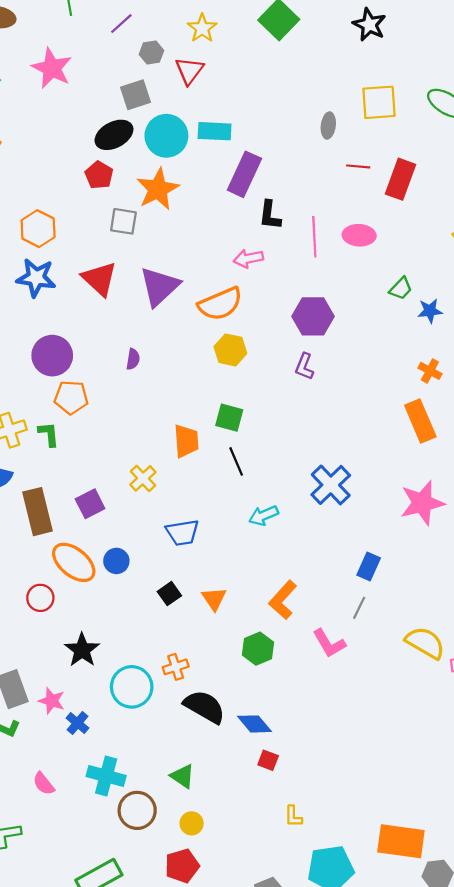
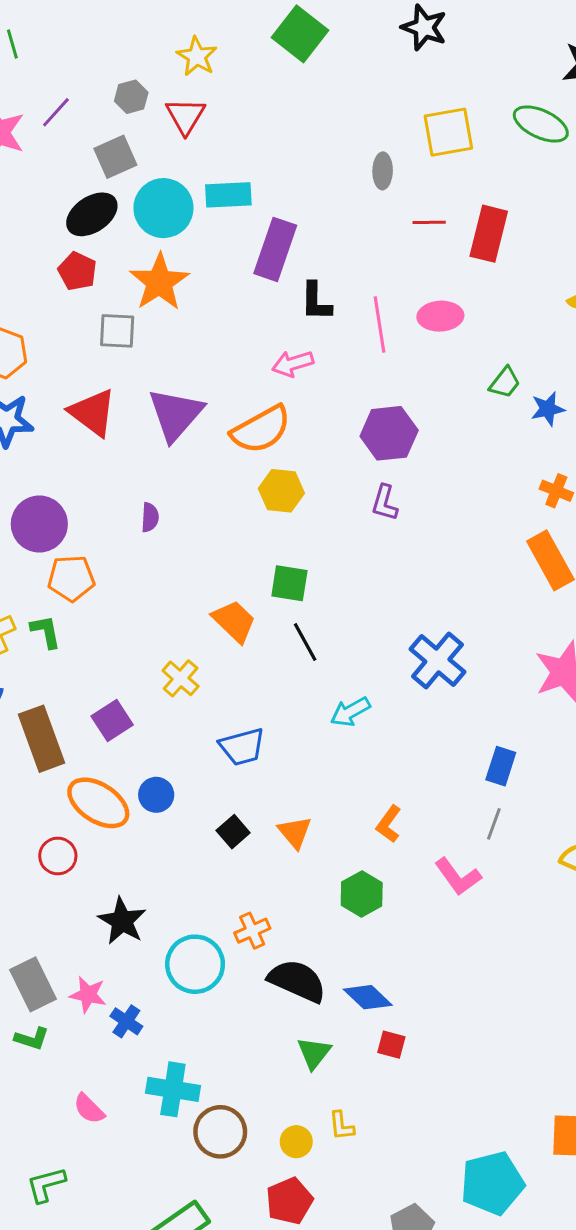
purple line: (121, 24) -> (56, 112), moved
orange trapezoid: (186, 441) -> (234, 621), turned -36
orange L-shape: (283, 600) -> (389, 824), size x0.7
green triangle: (183, 776) -> (314, 1053), moved, turned 40
yellow L-shape: (293, 816) -> (341, 1126), moved

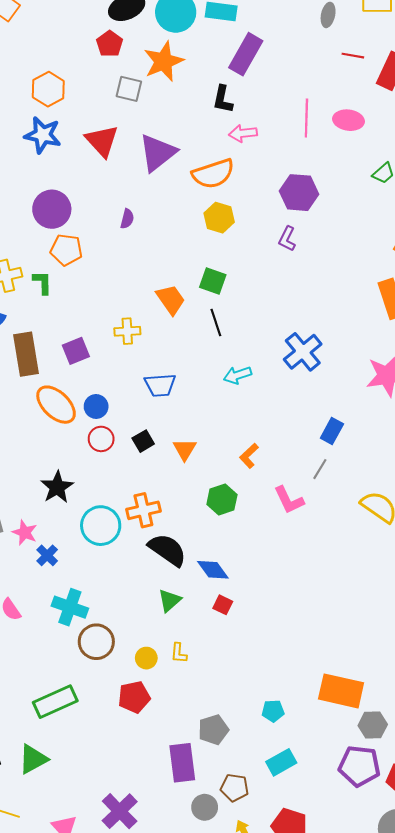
black L-shape: (316, 301) -> (223, 99), moved
yellow cross: (181, 678) -> (127, 331), turned 35
red circle: (58, 856) -> (101, 439), moved
orange cross: (252, 931) -> (143, 510), size x1.4
cyan pentagon: (492, 1183) -> (273, 711), size x0.5

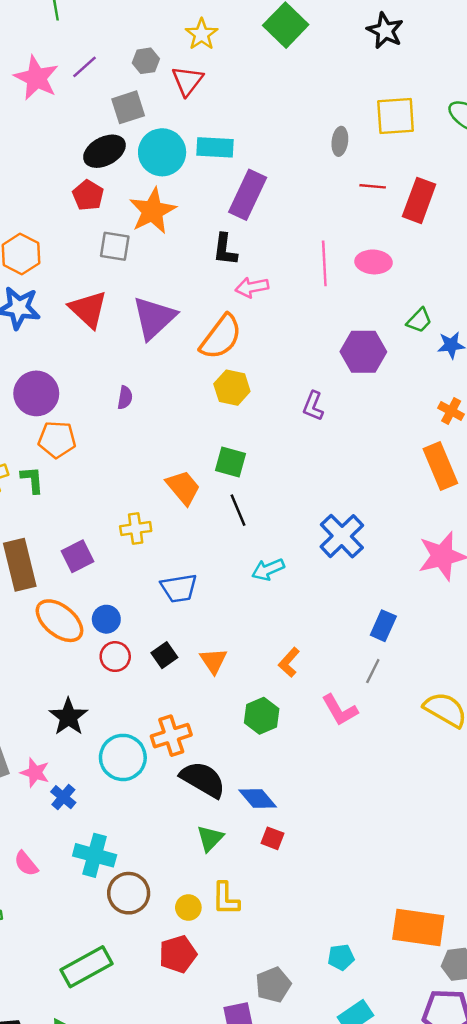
orange semicircle: (213, 174) -> (221, 337), turned -30
purple hexagon: (299, 193) -> (363, 352), moved
yellow L-shape: (179, 653) -> (226, 899), size x1.4

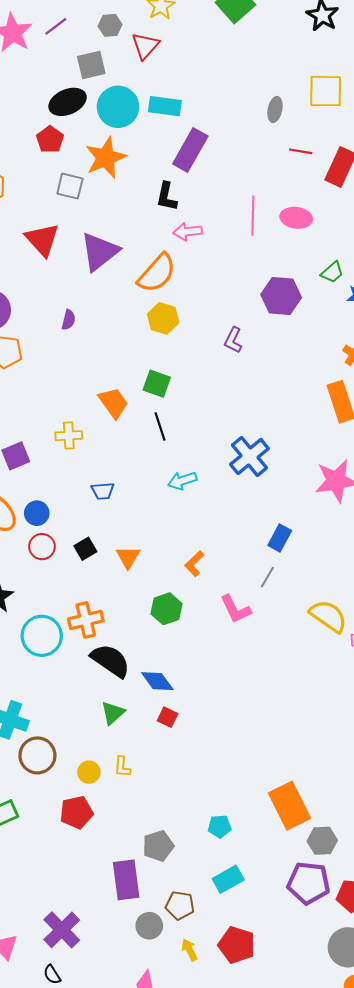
blue trapezoid: (179, 588) -> (103, 491), size x0.7
yellow L-shape: (226, 899) -> (122, 767), size x0.7
orange rectangle: (418, 928) -> (290, 806), turned 51

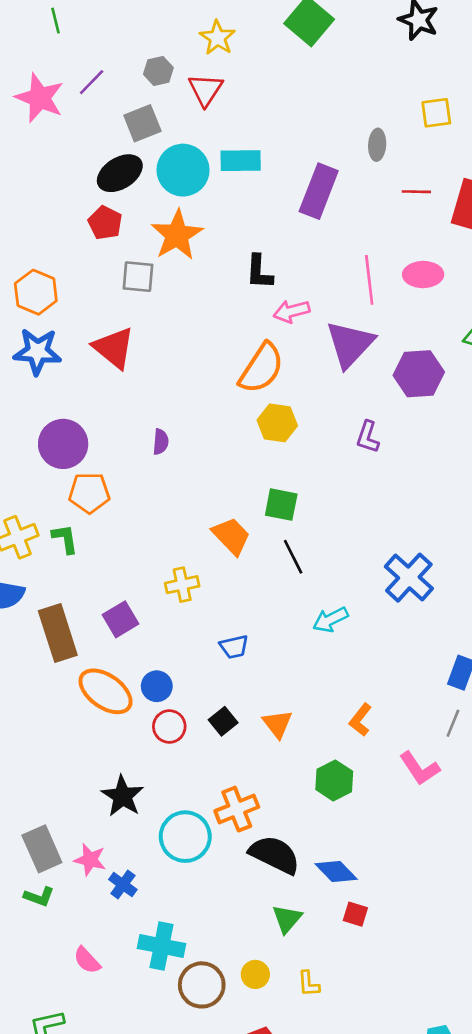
yellow square: (326, 91) -> (436, 113), size x0.7
purple rectangle: (190, 150) -> (319, 191), moved
purple triangle: (100, 252) -> (350, 344), moved
yellow circle: (89, 772) -> (255, 974), moved

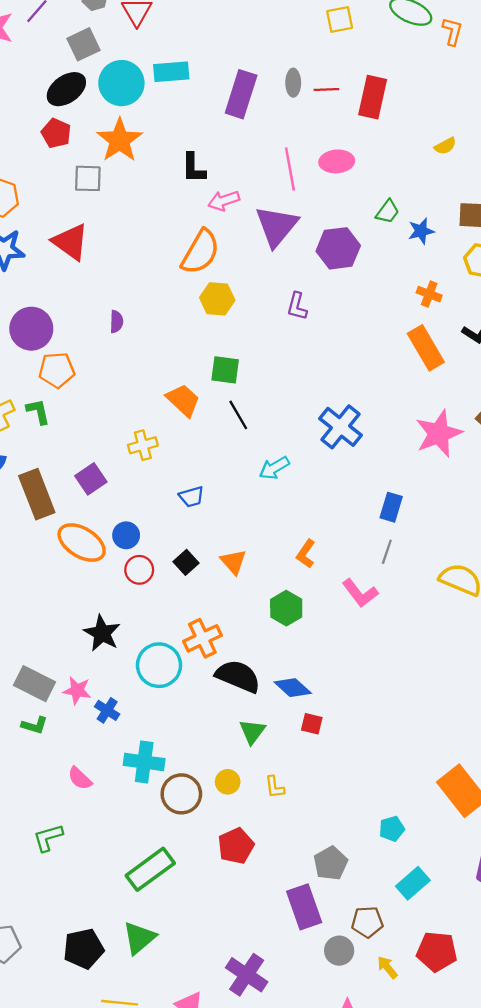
gray ellipse: (377, 145) -> (293, 83), moved
gray rectangle: (42, 849) -> (34, 684), turned -36

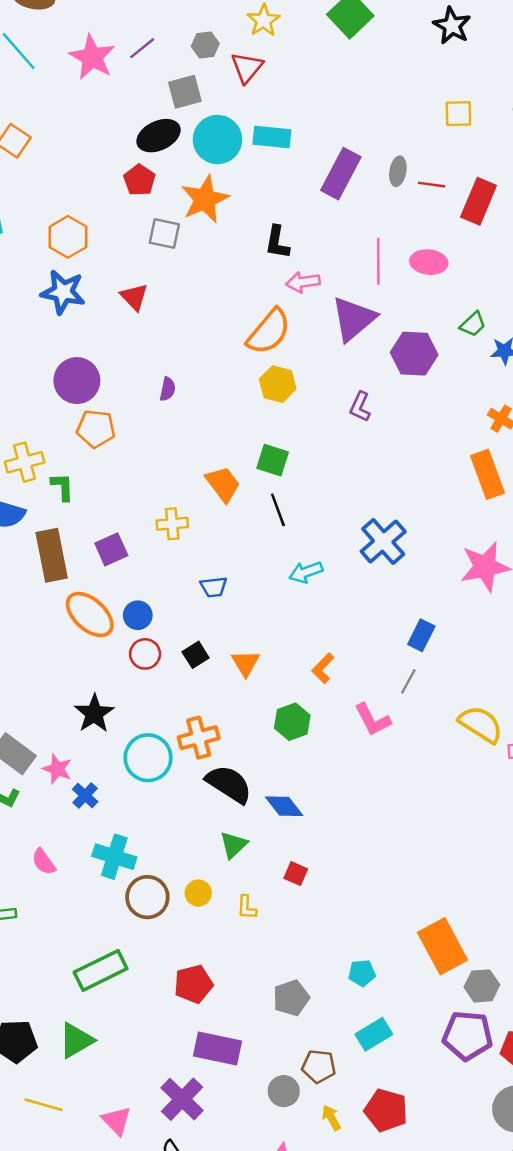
red triangle: (70, 242) -> (134, 297), size x0.7
green L-shape: (38, 412) -> (62, 487), moved
red square: (312, 724) -> (296, 874), moved
red pentagon: (236, 846) -> (193, 984), moved
purple rectangle: (304, 907) -> (218, 1048), moved, turned -69

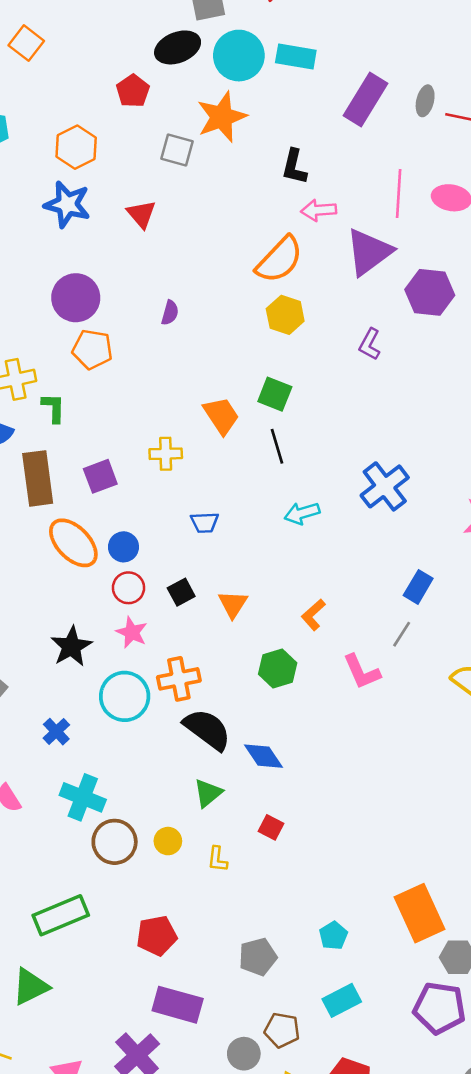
red pentagon: (140, 180) -> (133, 91), moved
pink star: (57, 769) -> (132, 632), moved
cyan pentagon: (362, 973) -> (333, 936), turned -30

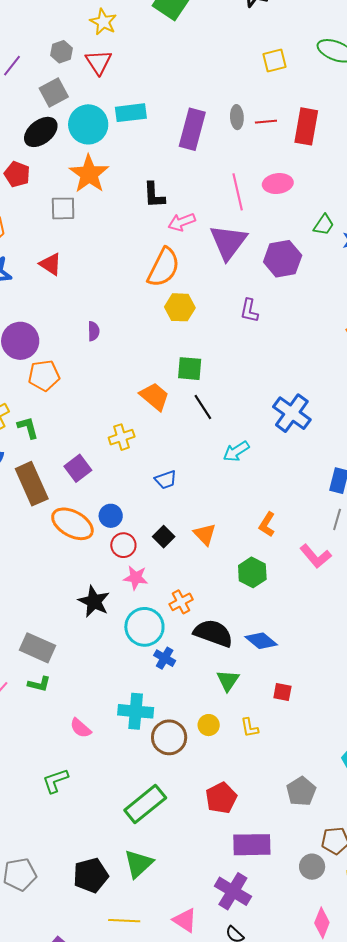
orange cross: (179, 679) -> (181, 602), size x0.7
blue cross: (56, 732) -> (165, 658), moved

